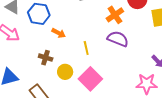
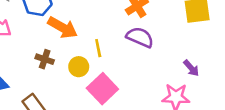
orange arrow: (59, 33) -> (63, 28), size x1.6
yellow circle: (65, 72) -> (79, 67), moved

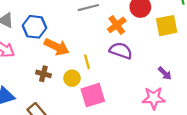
pink square: (102, 89) -> (93, 95), turned 30

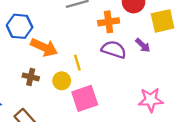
orange cross: (117, 25) -> (109, 22), turned 30
purple arrow: (165, 73) -> (143, 45), moved

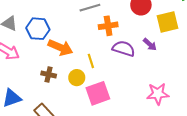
orange cross: (109, 22) -> (108, 26), moved

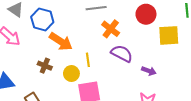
orange cross: (108, 26) -> (111, 29), turned 36
purple arrow: (150, 44) -> (149, 71), moved, turned -32

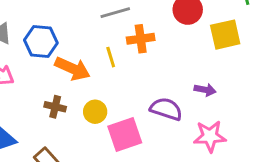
orange cross: (111, 29) -> (141, 39), turned -36
purple semicircle: (122, 54) -> (166, 109), moved
yellow line: (88, 60) -> (111, 57), moved

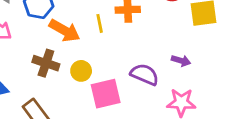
brown cross: (55, 107) -> (46, 63), size x1.4

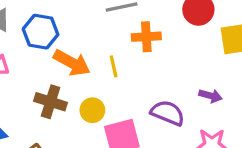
yellow line: (100, 23) -> (114, 66), moved

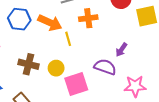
orange arrow: (72, 63) -> (50, 23), moved
purple arrow: (210, 96) -> (121, 50), moved, turned 112

